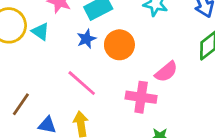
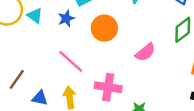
blue star: (86, 39) -> (66, 18), moved
pink cross: (141, 97) -> (108, 87), moved

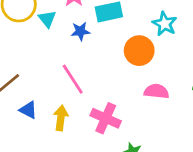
orange circle: (104, 28) -> (139, 51), moved
pink semicircle: (145, 52) -> (156, 91), turned -150

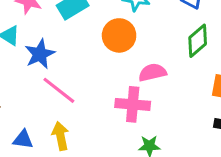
blue star: (80, 31) -> (40, 54), moved, size x1.4
pink cross: (106, 118) -> (133, 104), moved

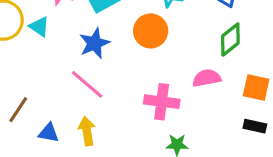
blue star: (40, 54) -> (94, 43), moved
pink semicircle: (152, 72) -> (207, 78), moved

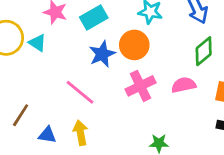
blue star: (94, 43) -> (102, 54), moved
pink cross: (162, 102) -> (140, 86), moved, turned -32

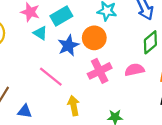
cyan triangle: (38, 43) -> (40, 33), moved
yellow arrow: (80, 133) -> (74, 106), moved

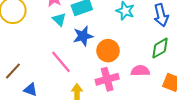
orange circle: (94, 38) -> (108, 51), moved
pink cross: (100, 71) -> (107, 79), moved

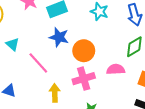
cyan triangle: (59, 19) -> (13, 44), moved
blue star: (83, 36) -> (59, 37), turned 30

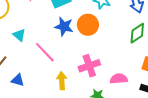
orange circle: (84, 51) -> (88, 25), moved
pink semicircle: (116, 69) -> (119, 79), moved

